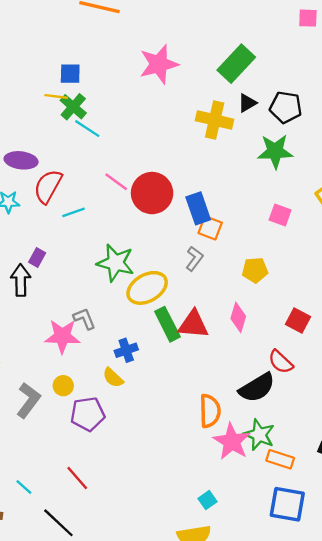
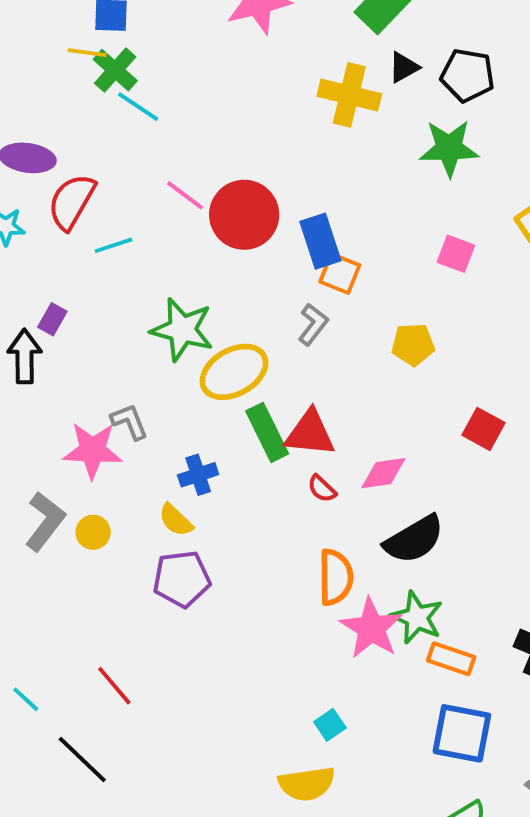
pink diamond: (238, 317) -> (383, 473), moved, turned 64
red semicircle: (281, 362) -> (322, 489), moved, size x0.7
gray L-shape: (28, 400) -> (45, 521), moved
purple pentagon: (88, 414) -> (182, 579), moved

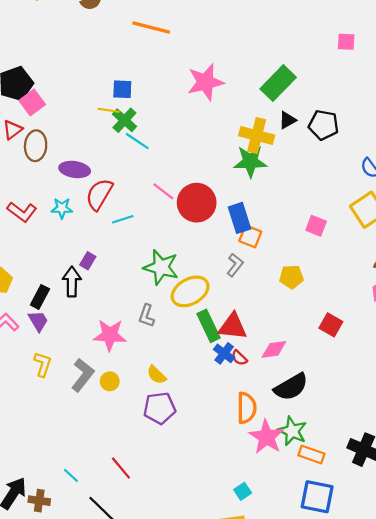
green star: (449, 148) -> (250, 161), moved
gray L-shape: (129, 422) -> (146, 316), moved, turned -140
blue cross: (198, 475) -> (224, 353), moved, turned -35

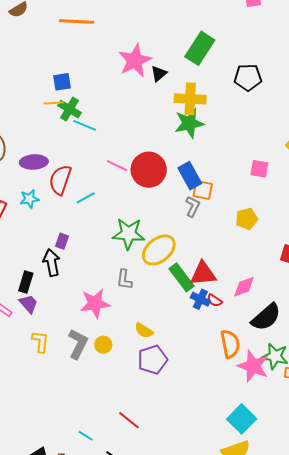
black triangle: (287, 120) -> (159, 74), moved
gray L-shape: (235, 265) -> (193, 206), moved
cyan square: (243, 491) -> (242, 419), size x1.8

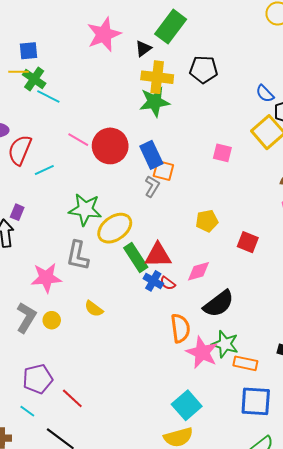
black triangle: (159, 74) -> (143, 48), moved
black pentagon: (248, 77) -> (204, 70), moved
yellow pentagon: (247, 219) -> (207, 221), moved
gray L-shape: (124, 280) -> (78, 256), size x1.4
purple pentagon: (153, 360) -> (38, 379), moved

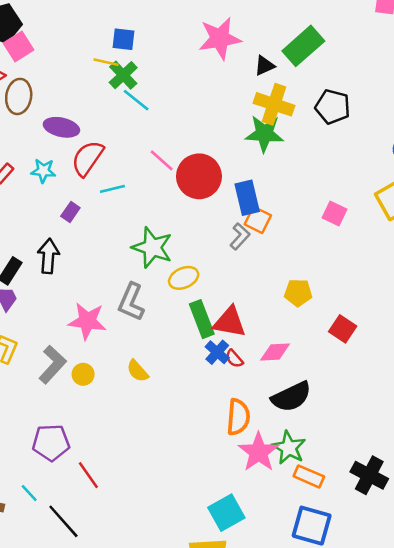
purple rectangle: (17, 212) -> (70, 212), moved
yellow ellipse: (115, 228) -> (184, 278), size x0.7
cyan line: (27, 411) -> (29, 493), moved

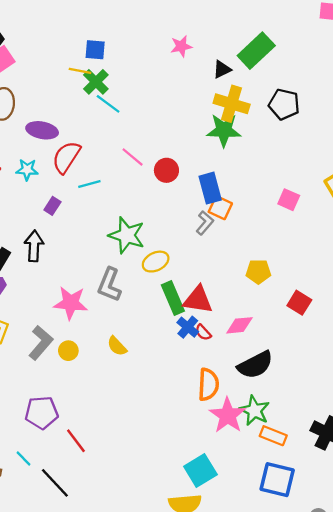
pink star: (220, 38) -> (181, 46), size x0.6
red circle: (199, 176) -> (166, 170), size x0.6

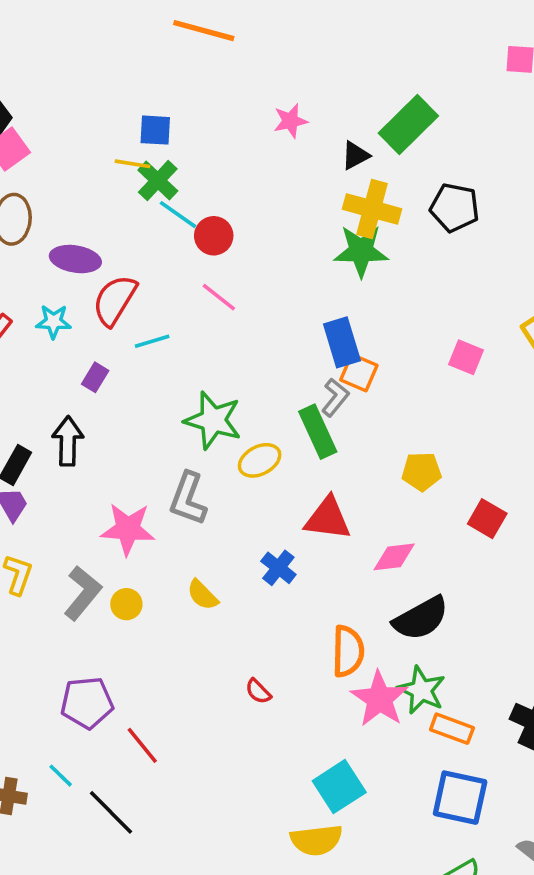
red circle: (166, 170) -> (214, 236), moved
green rectangle: (173, 298) -> (318, 432), moved
blue cross: (188, 327) -> (278, 568), moved
red semicircle: (203, 332) -> (258, 691), moved

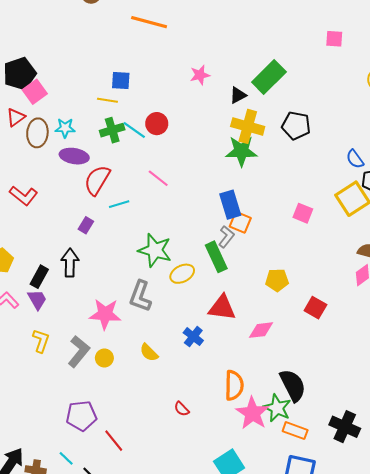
green cross: (158, 181) -> (112, 130), moved, turned 30
red circle: (214, 236) -> (157, 124), moved
cyan star: (54, 322) -> (65, 128), moved
black semicircle: (421, 618) -> (293, 385), moved, turned -88

